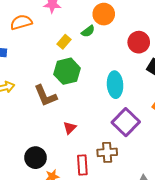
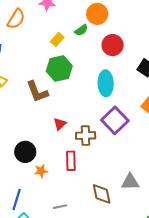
orange semicircle: (21, 22) -> (16, 19), turned 135
red circle: (139, 42) -> (113, 45), moved
brown cross: (107, 152) -> (86, 136), moved

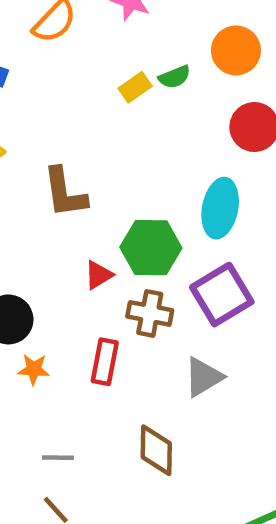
green semicircle: (81, 30) -> (175, 77), moved
green hexagon: (59, 68) -> (151, 248), moved
gray triangle: (130, 182) -> (203, 377), moved, turned -42

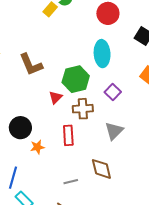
purple square: (222, 295) -> (113, 92), size x0.6
gray line: (58, 458) -> (71, 182), moved

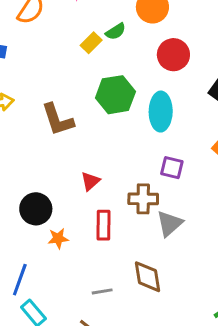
green hexagon: (76, 79) -> (115, 95), moved
purple square: (113, 92) -> (172, 168), turned -35
red triangle: (56, 97) -> (90, 181), moved
brown cross: (83, 109) -> (143, 199), moved

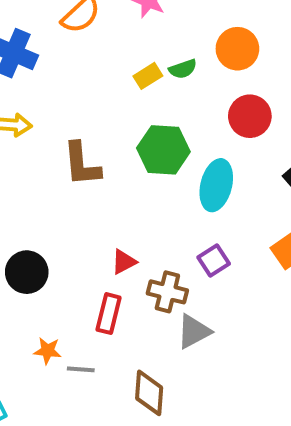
purple square: (172, 168) -> (214, 261), turned 30
red triangle: (90, 181) -> (124, 262), moved
orange star: (58, 238) -> (48, 351), moved
gray line: (102, 291) -> (81, 369), moved

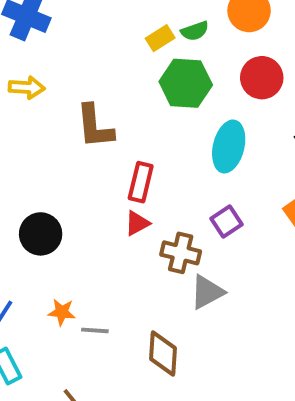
green hexagon: (163, 150) -> (186, 83), moved
red rectangle: (109, 314) -> (141, 182), moved

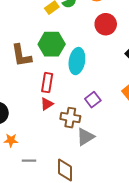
green hexagon: (186, 83) -> (52, 44), moved
cyan ellipse: (229, 146) -> (77, 61), moved
orange star: (62, 312) -> (11, 140), moved

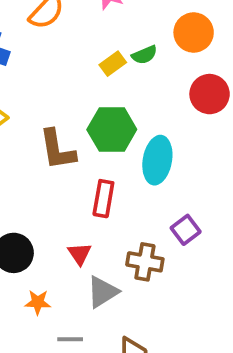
red triangle: (47, 104) -> (80, 254), moved, turned -32
gray triangle: (85, 137) -> (103, 292), moved

